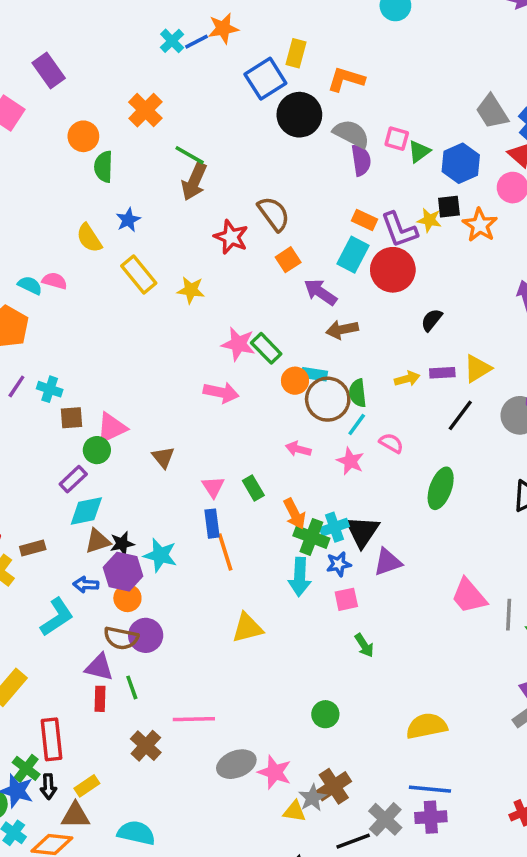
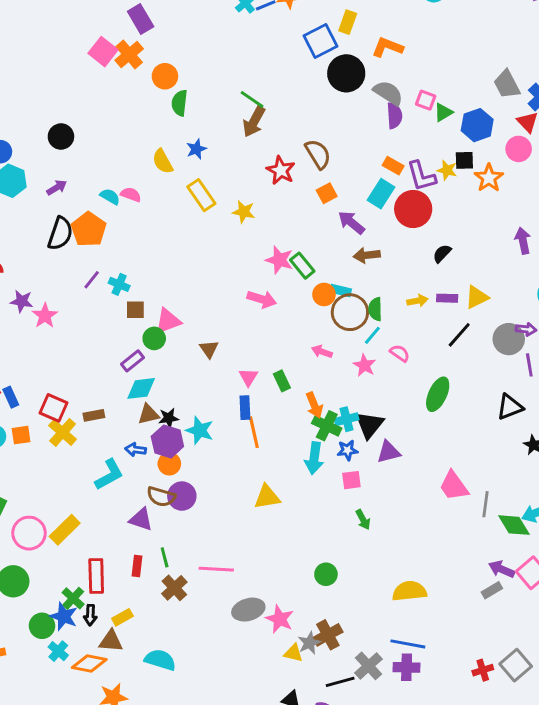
orange cross: (145, 110) -> (129, 55), moved
green line: (132, 687) -> (165, 557), moved
red rectangle: (100, 699) -> (137, 566), moved

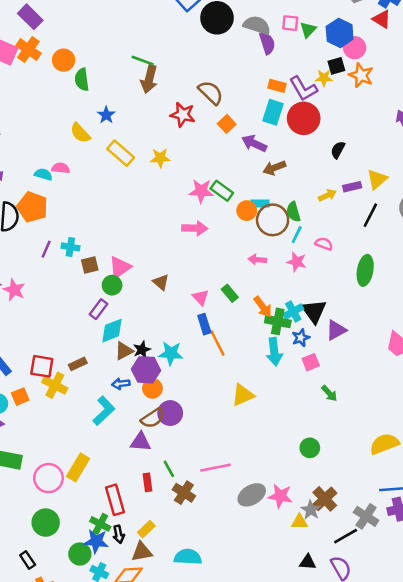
pink circle: (519, 149) -> (355, 48), moved
brown semicircle: (161, 497) -> (153, 418), turned -35

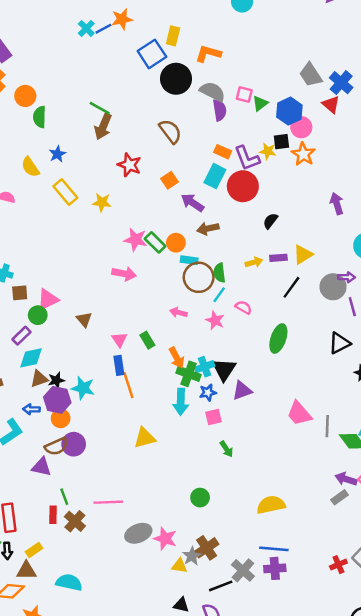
brown semicircle: (211, 93) -> (170, 131), moved
orange circle: (247, 211) -> (176, 243), moved
red rectangle: (148, 482) -> (53, 515), moved

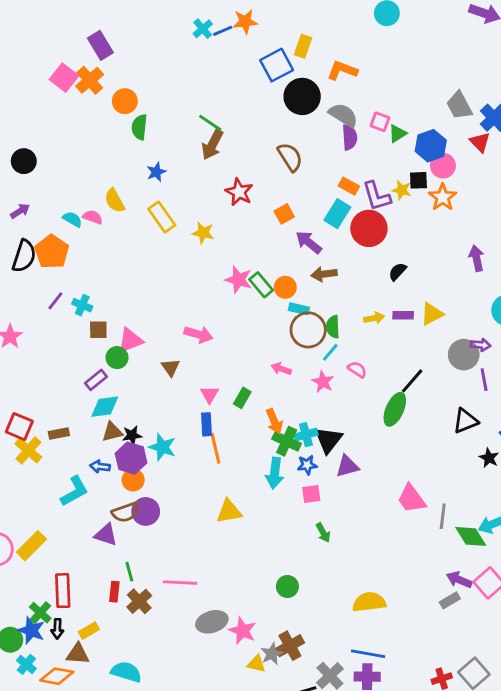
yellow semicircle: (30, 167) -> (115, 201), moved
pink arrow: (124, 274) -> (198, 334), moved
black line: (291, 287) -> (412, 381), moved
green rectangle: (147, 340) -> (242, 398), turned 56

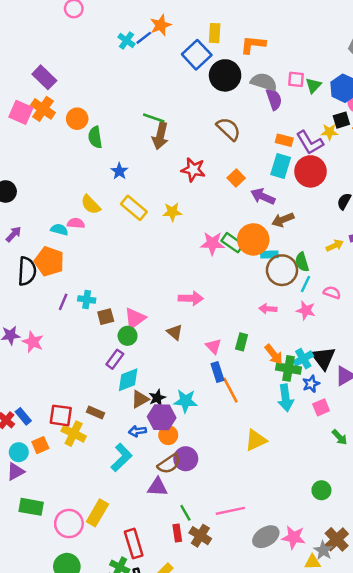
orange circle: (285, 287) -> (253, 239), size x1.6
brown rectangle: (59, 434) -> (96, 413), turned 49

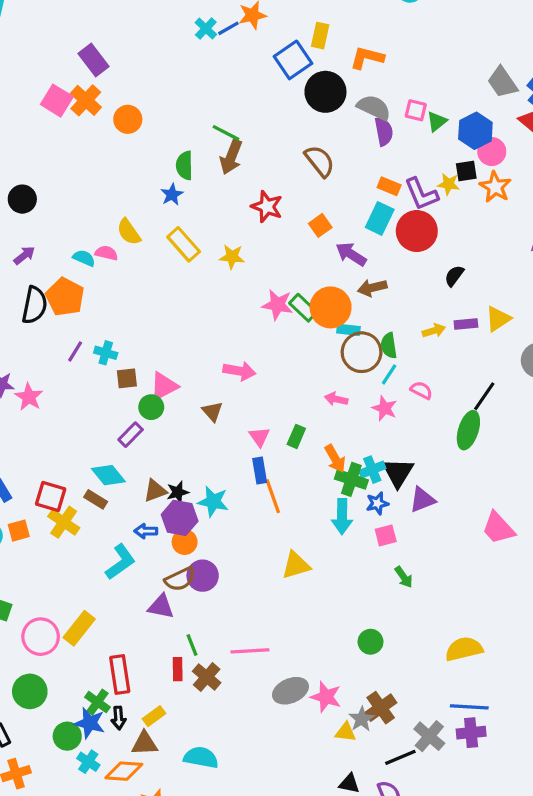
green semicircle: (95, 137) -> (185, 165), moved
cyan diamond: (128, 380) -> (108, 475), moved, turned 65

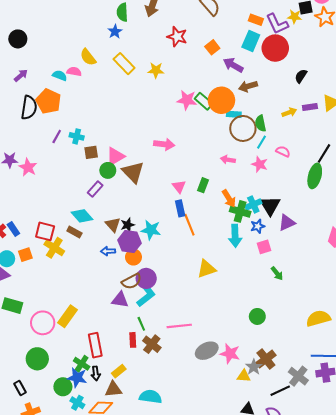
brown triangle: (212, 411) -> (133, 172), moved, size x1.6
brown triangle: (155, 491) -> (113, 225), turned -49
cyan L-shape: (120, 562) -> (146, 295), moved

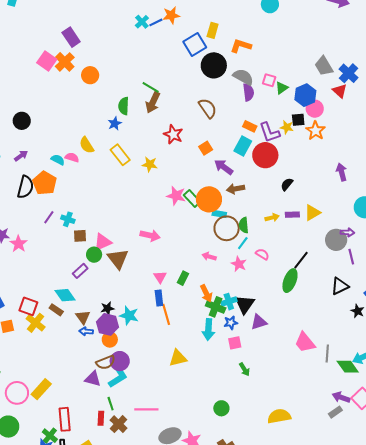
brown triangle: (113, 225) -> (83, 317), moved

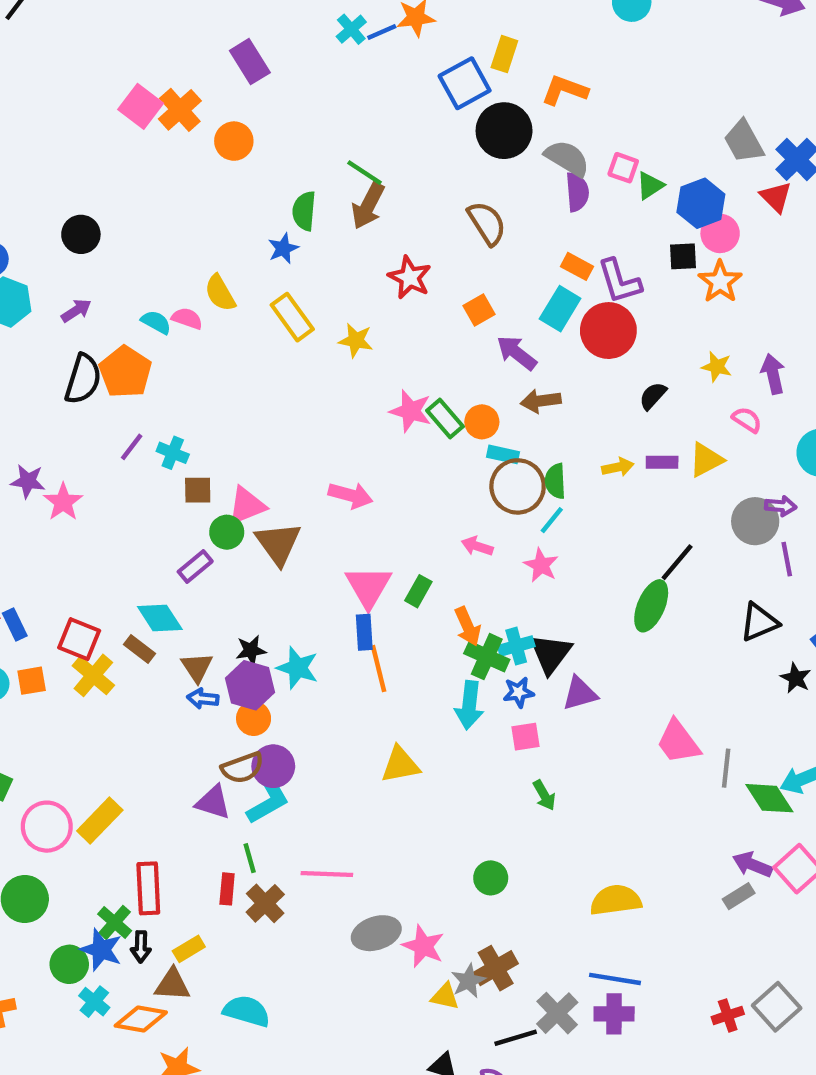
purple rectangle: (71, 37) -> (250, 62), moved
yellow star: (287, 127) -> (717, 367), moved
orange circle: (209, 199) -> (482, 422), size x0.6
pink semicircle: (262, 254) -> (747, 420), moved
pink triangle: (160, 277) -> (368, 587), size x1.6

